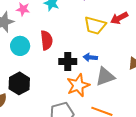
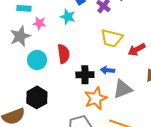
red arrow: (119, 18) -> (137, 49), moved

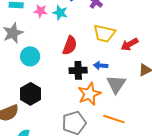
pink star: (39, 23) -> (40, 11), moved
red semicircle: (63, 54) -> (70, 45), moved, turned 30
gray triangle: (123, 89) -> (116, 84), turned -35

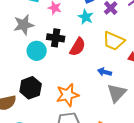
cyan star: (60, 13) -> (86, 17), moved
black cross: (78, 70) -> (56, 38), moved
orange star: (89, 94) -> (68, 95), moved

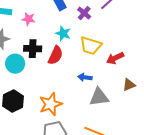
cyan star: (86, 17) -> (63, 33), moved
gray triangle: (117, 93) -> (99, 97), turned 45

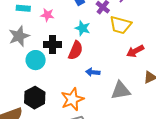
yellow trapezoid: (91, 46) -> (120, 25), moved
blue arrow: (85, 77) -> (93, 72), moved

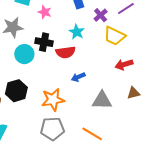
red semicircle: (76, 50) -> (66, 52), turned 48
blue arrow: (93, 72) -> (78, 77), turned -40

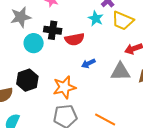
cyan star: (77, 32) -> (96, 18), moved
gray triangle: (102, 100) -> (120, 72), moved

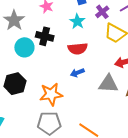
gray star: (21, 17) -> (14, 20), turned -30
cyan star: (96, 18) -> (77, 21), moved
red semicircle: (75, 39) -> (78, 49), moved

